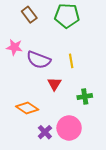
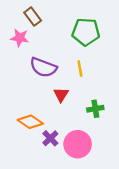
green pentagon: (67, 16) -> (86, 32), moved
pink star: (14, 47) -> (20, 38), moved
purple cross: (45, 132) -> (50, 138), moved

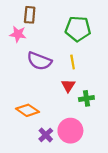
brown rectangle: (33, 17) -> (30, 15), turned 42
red triangle: (61, 95) -> (68, 86), moved
purple cross: (50, 138) -> (46, 135), moved

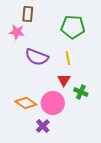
green cross: (86, 98) -> (81, 92), turned 32
pink circle: (70, 131) -> (53, 103), moved

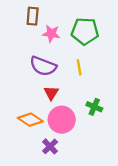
pink star: (17, 32) -> (51, 34), moved
red triangle: (64, 80) -> (51, 93), moved

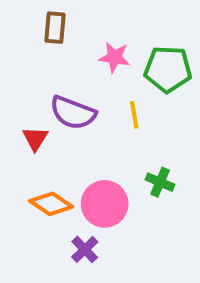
green pentagon: (85, 31) -> (168, 69), moved
pink star: (51, 34) -> (114, 57), moved
red triangle: (51, 93) -> (35, 139), moved

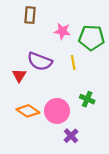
purple cross: (85, 249) -> (71, 136), moved

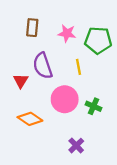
brown rectangle: (30, 15) -> (32, 28), moved
purple semicircle: (40, 61) -> (43, 66), turned 50
pink circle: (57, 111) -> (65, 99), moved

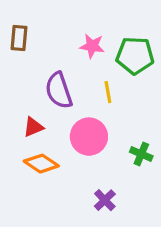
brown rectangle: (32, 28) -> (19, 38), moved
red triangle: (21, 81) -> (33, 127), moved, turned 35
green cross: (94, 106) -> (141, 154), moved

